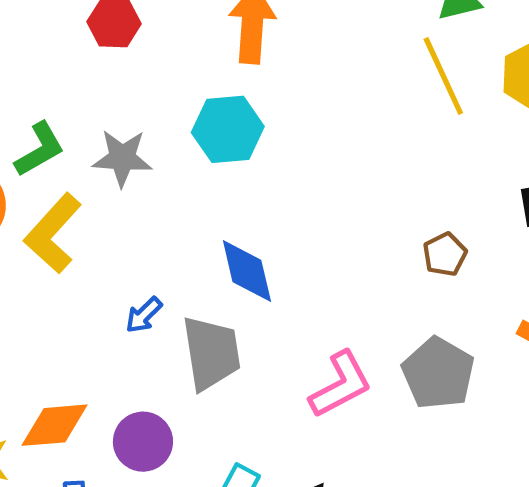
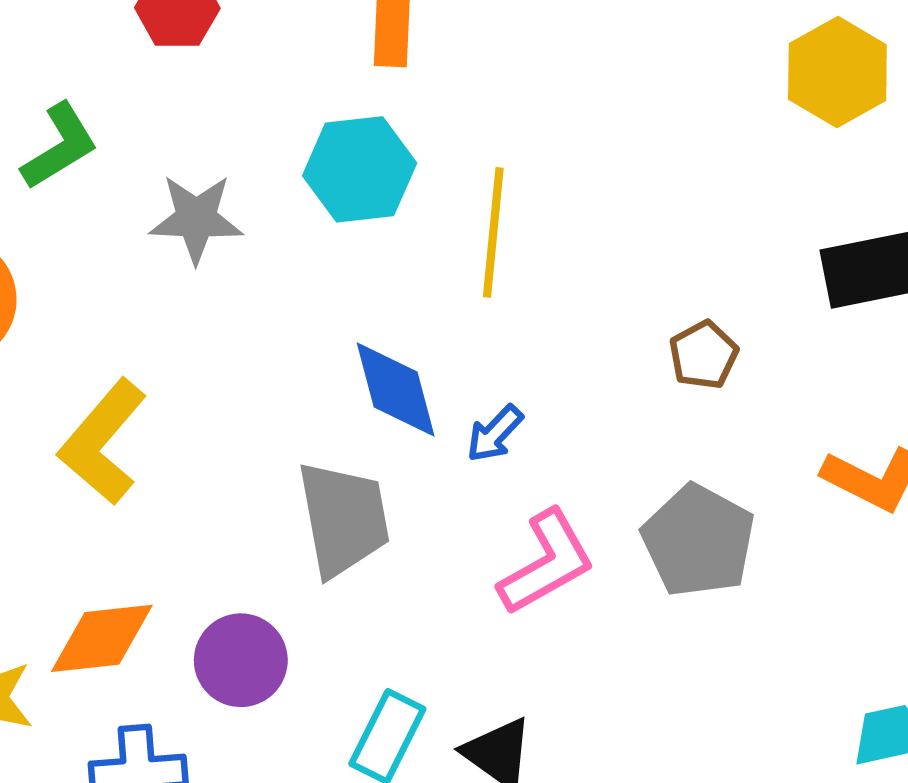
yellow line: (443, 76) -> (493, 232), moved, turned 32
green L-shape: (40, 149) -> (60, 146), moved
yellow L-shape: (53, 233) -> (103, 442), moved
blue arrow: (144, 315) -> (495, 434), moved

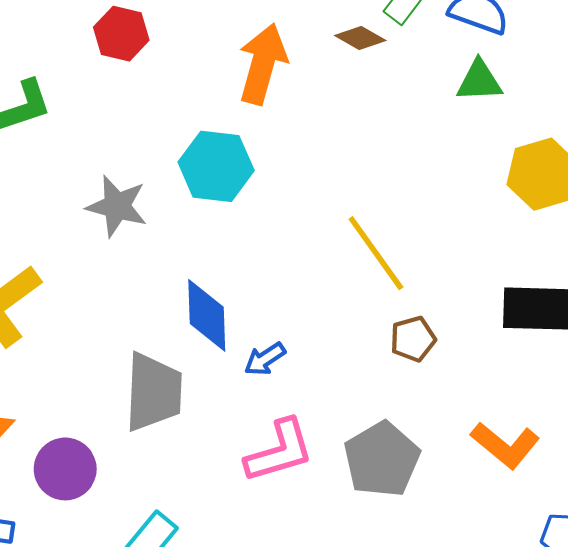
gray star: (196, 219) -> (117, 206), moved
yellow line: (493, 232) -> (376, 253), moved, turned -54

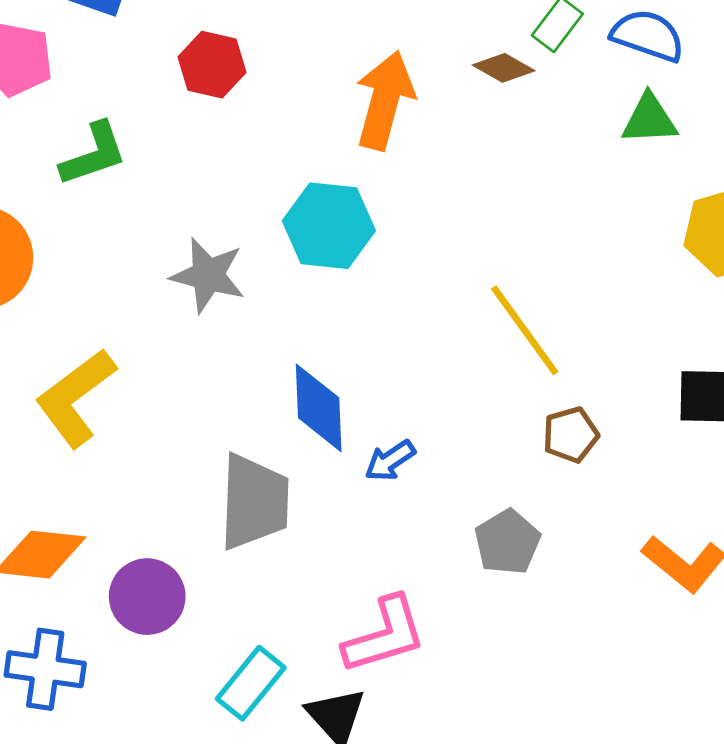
pink L-shape: (279, 451) -> (385, 635), moved
gray pentagon: (382, 459) -> (507, 542), moved, size x0.7

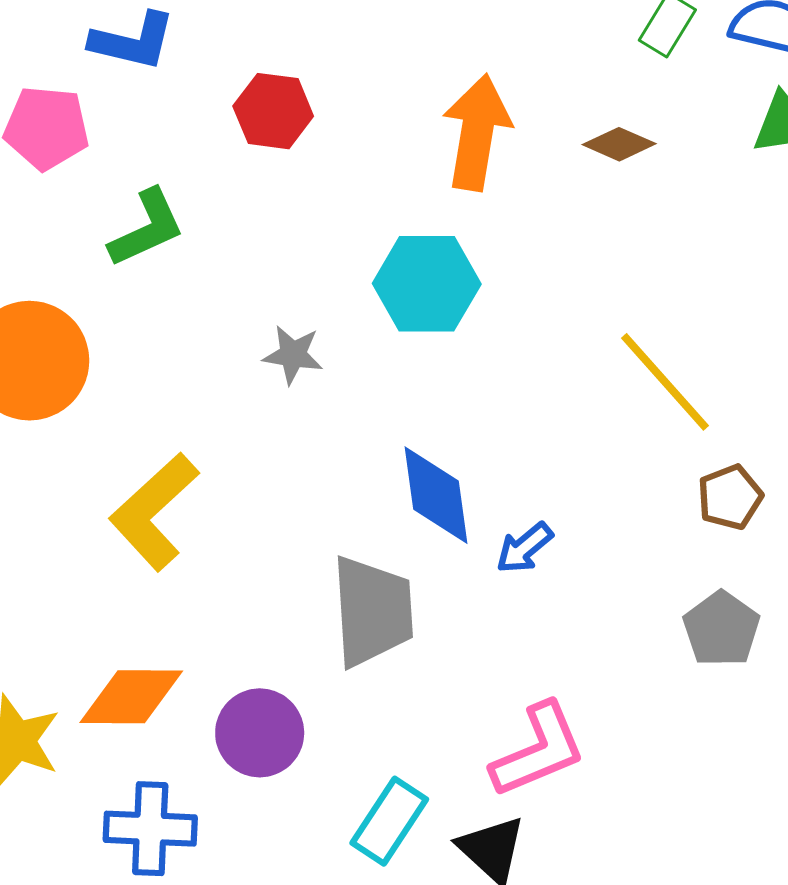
brown diamond: (504, 68) -> (619, 144), moved
gray star: (208, 275) -> (293, 355), size x0.7
gray pentagon: (507, 542) -> (721, 629), moved

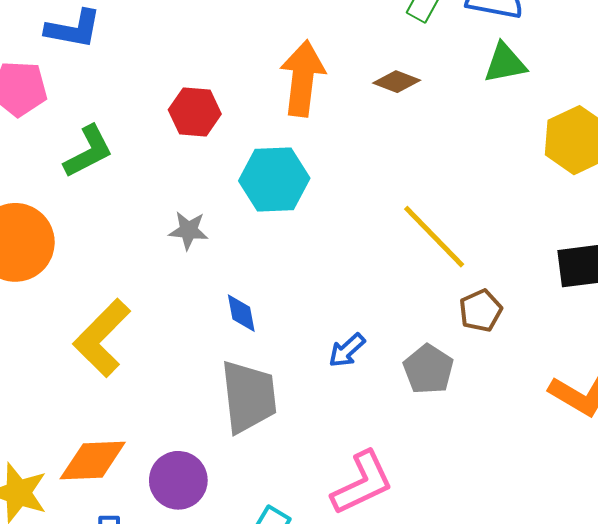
red hexagon: (273, 111) -> (195, 112), moved
blue diamond: (436, 495) -> (241, 313), moved, size x0.6
gray pentagon: (721, 629) -> (428, 369), moved

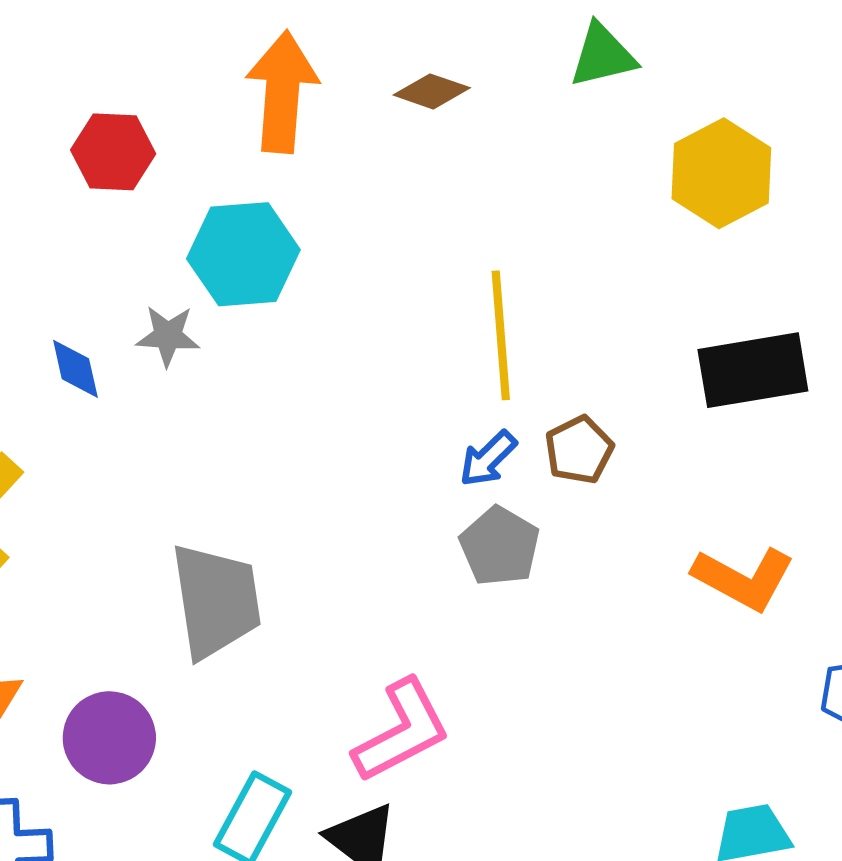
gray star: (188, 230) -> (168, 336), moved
yellow line: (434, 237) -> (501, 335), turned 42
blue diamond: (241, 313) -> (75, 369), moved
blue arrow: (347, 350) -> (488, 459), moved

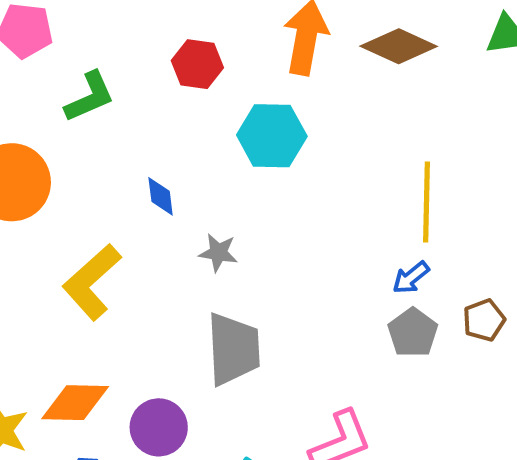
brown diamond: (432, 91) -> (399, 46), size x1.6
gray star: (168, 336) -> (218, 253), moved
brown pentagon: (579, 450) -> (484, 320), moved

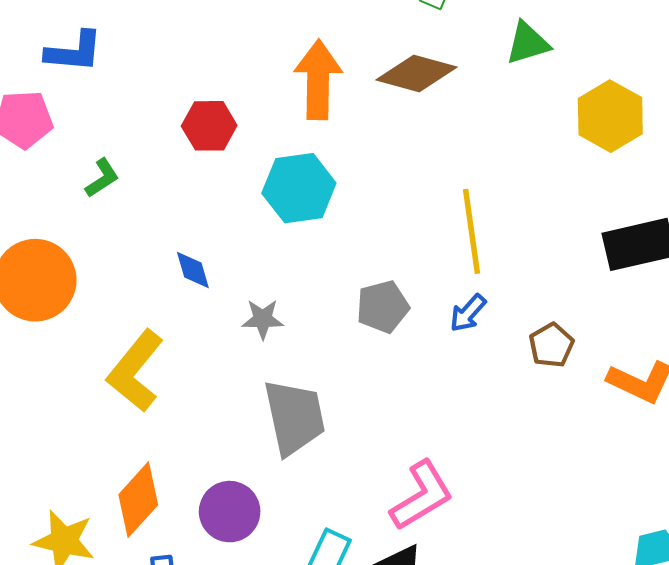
green L-shape: (90, 97) -> (102, 178), size x0.7
gray pentagon: (413, 333) -> (383, 307), moved, turned 30
orange diamond: (75, 403) -> (138, 500), turned -40

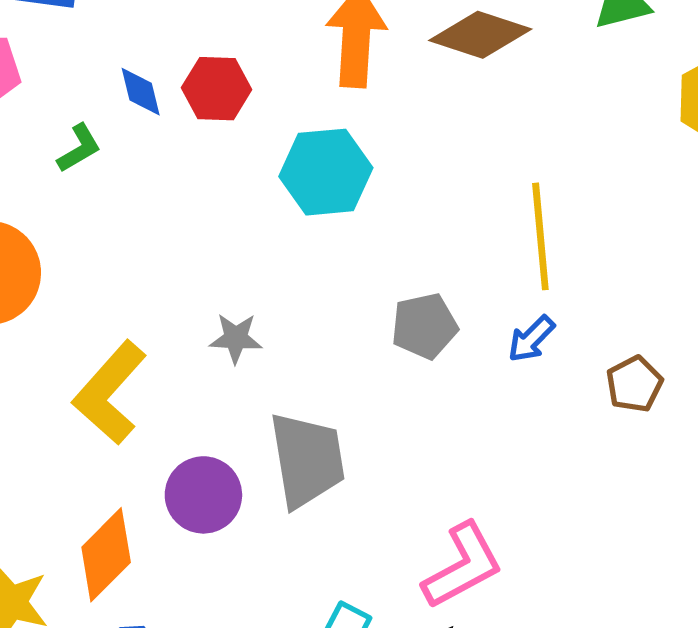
blue diamond: (193, 270) -> (141, 92), moved
gray star: (263, 319) -> (236, 338), moved
purple circle: (230, 512) -> (203, 495), moved

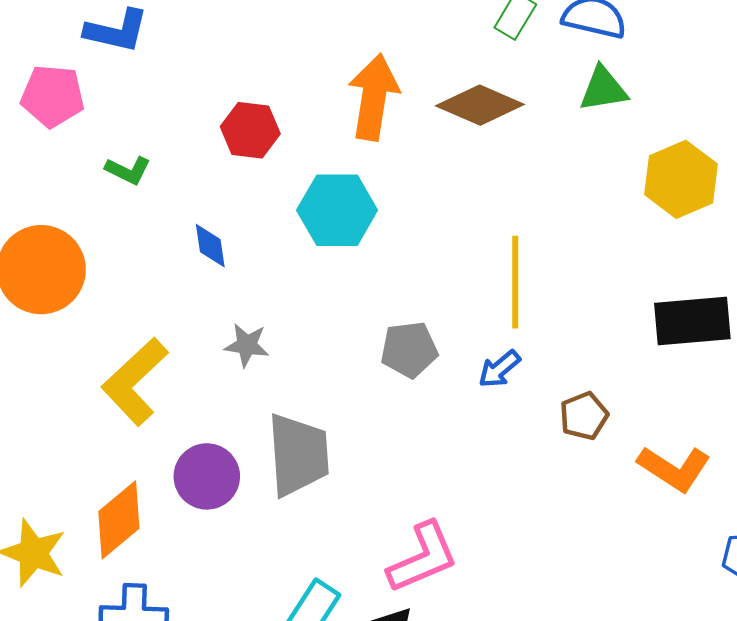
blue diamond: (141, 92) -> (210, 246), moved
green L-shape: (79, 148) -> (128, 170), turned 51

